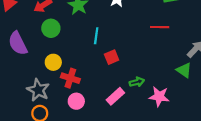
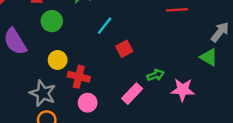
cyan line: (96, 36) -> (105, 26), turned 35

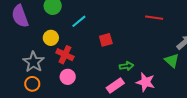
cyan line: (105, 26) -> (79, 21), moved
pink rectangle: (132, 94) -> (115, 85), moved

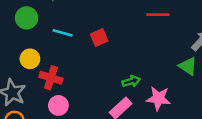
cyan line: (79, 21) -> (63, 33), turned 63
red square: (106, 40) -> (99, 38), moved

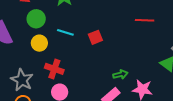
yellow circle: (30, 59) -> (39, 43), moved

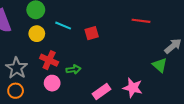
green arrow: (120, 74) -> (73, 70), moved

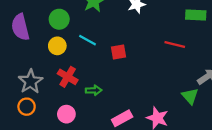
pink circle: (52, 83) -> (66, 114), moved

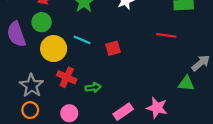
green circle: (59, 19) -> (42, 22), moved
yellow circle: (57, 46) -> (54, 49), size x1.5
green triangle: (190, 96) -> (186, 83), turned -36

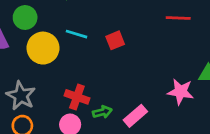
red cross: (67, 77) -> (77, 97), moved
green arrow: (93, 88) -> (102, 112), moved
pink star: (157, 108) -> (181, 92), moved

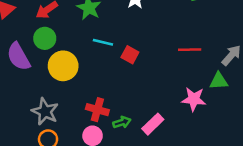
red line: (178, 18) -> (190, 50), moved
cyan line: (76, 34) -> (103, 42), moved
red square: (115, 40) -> (130, 55), turned -36

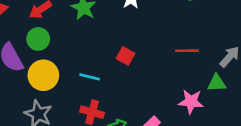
cyan line: (103, 42) -> (90, 77), moved
yellow circle: (63, 66) -> (43, 75), moved

